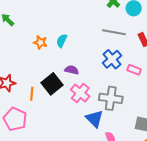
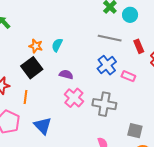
black square: (52, 84) -> (32, 68), moved
blue triangle: (94, 119) -> (43, 126), moved

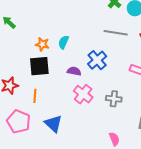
blue cross: (107, 65) -> (97, 60), moved
black square: (32, 68) -> (39, 66), turned 35
gray cross: (104, 104) -> (114, 99), size x0.7

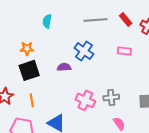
cyan semicircle: (64, 42) -> (47, 21), moved
pink cross: (83, 94) -> (85, 100), moved
gray cross: (114, 99) -> (111, 97), moved

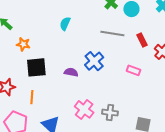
orange star: (27, 49) -> (23, 44), moved

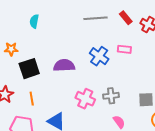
cyan semicircle: (65, 24) -> (34, 21), moved
blue cross: (94, 61) -> (99, 56), moved
purple semicircle: (71, 72) -> (64, 65), size x1.5

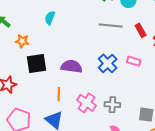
orange line: (32, 99) -> (59, 94), moved

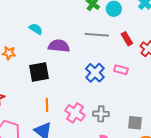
cyan semicircle: (50, 18) -> (36, 29), turned 104
black square: (37, 63) -> (39, 72), moved
purple semicircle: (71, 66) -> (59, 46), moved

